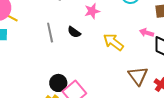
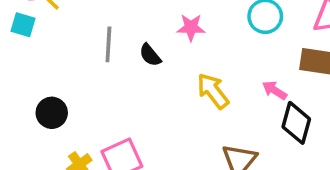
black circle: (58, 83) -> (52, 113), moved

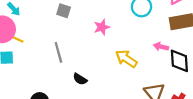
black semicircle: (150, 55) -> (80, 79), moved

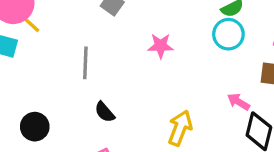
yellow arrow: (126, 59) -> (180, 128), moved, turned 60

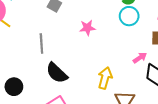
pink arrow: (238, 102) -> (140, 58), turned 120
black semicircle: (105, 112) -> (57, 73), size x1.6

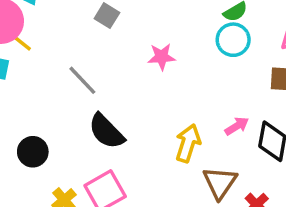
gray line: (41, 43) -> (82, 80), turned -42
pink arrow: (140, 58) -> (237, 126), moved

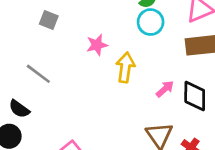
black semicircle: (106, 131) -> (19, 109), moved, size x0.7
yellow arrow: (188, 143) -> (125, 67), moved

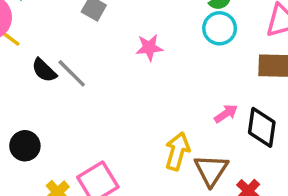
yellow arrow: (125, 67) -> (177, 151), moved
black semicircle: (19, 109) -> (44, 70), moved

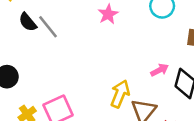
pink star: (149, 48) -> (108, 14), turned -30

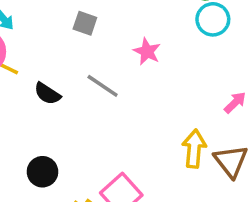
gray line: (48, 27) -> (103, 86), moved

